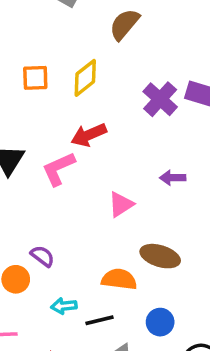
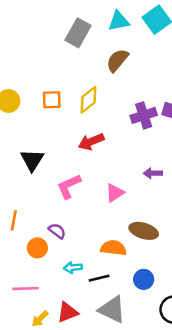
purple cross: (160, 99) -> (144, 115), turned 30
pink L-shape: (58, 169) -> (69, 186), moved

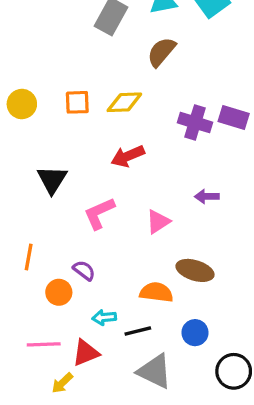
yellow diamond: (89, 100) -> (124, 102), turned 36
purple cross: (144, 115) -> (195, 123), turned 35
red triangle: (68, 312) -> (86, 353), moved

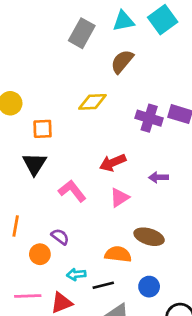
orange square: (77, 102) -> (43, 129), moved
red arrow: (128, 156) -> (113, 163), moved
pink L-shape: (99, 213) -> (72, 191), turned 76

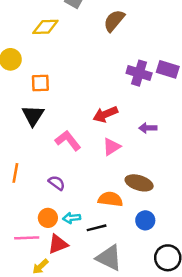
yellow diamond: (92, 102) -> (45, 27), moved
orange circle: (40, 254) -> (48, 218), moved
blue circle: (149, 287) -> (145, 220), moved

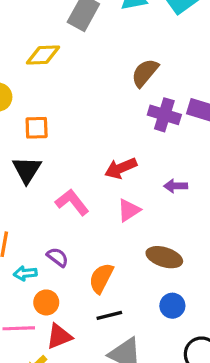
brown semicircle: (114, 21) -> (145, 73), moved
orange semicircle: (110, 199) -> (101, 278), moved, turned -70
cyan arrow: (72, 218) -> (25, 273), moved

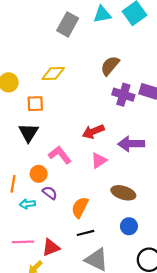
yellow diamond: (43, 55) -> (53, 73), moved
purple arrow: (176, 186) -> (131, 144), size x1.6
orange circle: (46, 302) -> (39, 174), moved

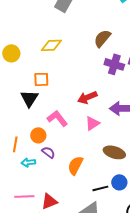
orange square: (35, 104) -> (41, 79), moved
black line: (85, 233) -> (100, 188), moved

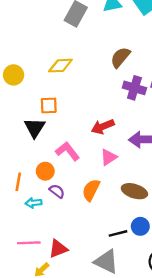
orange semicircle: (75, 165) -> (91, 190), moved

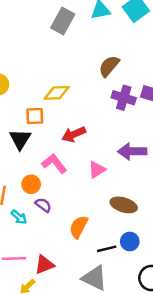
yellow diamond: (60, 66) -> (57, 93), moved
red arrow: (103, 127) -> (74, 134), moved
orange semicircle: (91, 190) -> (79, 227), moved
cyan arrow: (33, 203) -> (19, 217), turned -133

